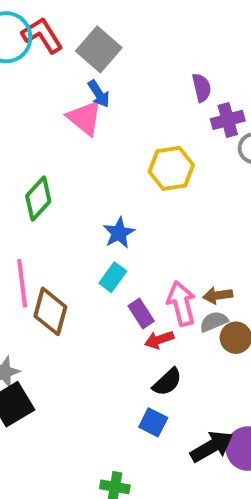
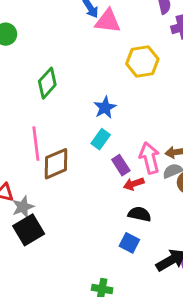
pink triangle: (85, 118) -> (108, 21), moved, turned -32
brown diamond: (50, 311) -> (56, 164), turned 52
black semicircle: (167, 382) -> (139, 214), turned -125

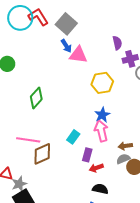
blue star: (105, 108) -> (102, 115), moved
pink line: (36, 144) -> (28, 140), turned -75
pink arrow: (150, 158) -> (101, 131), moved
purple rectangle: (121, 165) -> (87, 155), turned 48

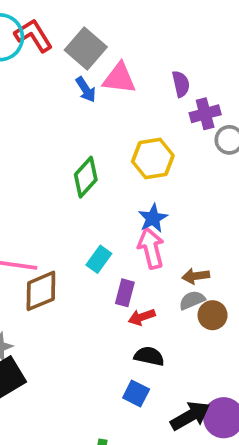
pink triangle: (78, 55) -> (119, 78), moved
green diamond: (36, 98) -> (86, 177), moved

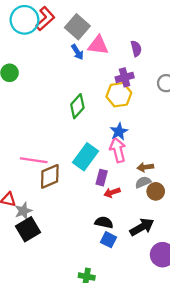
red L-shape: (34, 35) -> (45, 19), turned 80
purple cross: (205, 114) -> (125, 77), moved
cyan rectangle: (99, 259) -> (85, 157), size x1.6
black semicircle: (149, 356) -> (104, 222), moved
black arrow: (190, 416) -> (142, 227), moved

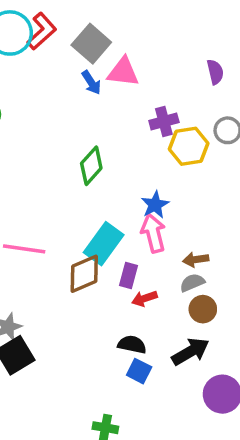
purple semicircle: (136, 49) -> (215, 72), moved
yellow hexagon: (119, 95) -> (189, 146), moved
brown diamond: (50, 176) -> (84, 274), moved
brown circle: (156, 191) -> (203, 309), moved

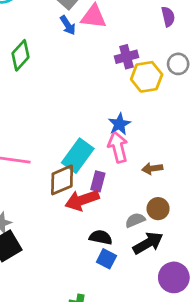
green diamond: (91, 166) -> (20, 55), moved
gray semicircle: (192, 283) -> (135, 220), moved
red arrow: (144, 299) -> (82, 200), moved, size x1.6

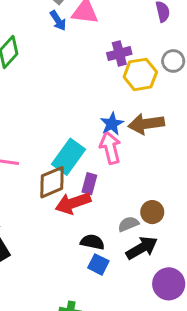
brown arrow: (152, 169) -> (146, 124), moved, size x1.6

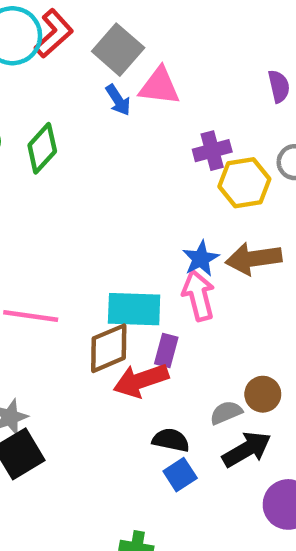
cyan rectangle: (68, 157) -> (134, 309), turned 56
blue square: (98, 264) -> (180, 475), turned 30

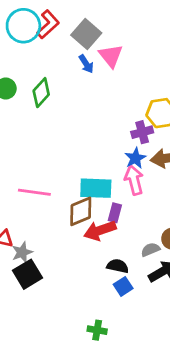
pink triangle: (159, 86) -> (111, 56), turned 44
purple cross: (212, 151) -> (142, 132), moved

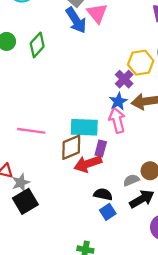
blue arrow: (86, 64) -> (76, 20), size x1.6
purple cross: (142, 132) -> (124, 79), turned -30

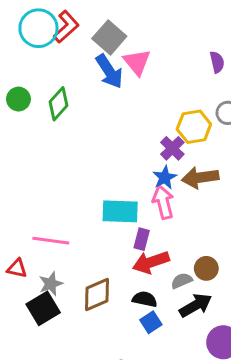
pink line: (31, 131) -> (51, 241), moved
brown diamond: (71, 147) -> (97, 295), moved
red arrow: (88, 164) -> (151, 262), moved
gray star: (21, 183) -> (51, 284), moved

